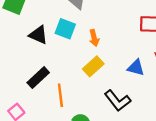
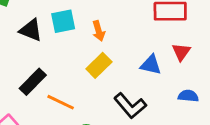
cyan square: (65, 29) -> (63, 21), turned -30
orange line: (60, 95) -> (61, 102), turned -55

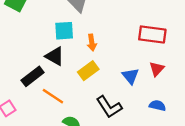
black triangle: (31, 30) -> (55, 56), moved
blue triangle: (151, 65) -> (130, 76), turned 30

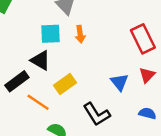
red rectangle: (152, 35) -> (143, 39), turned 56
orange arrow: (92, 43) -> (80, 34), moved
yellow rectangle: (88, 71) -> (65, 84), moved

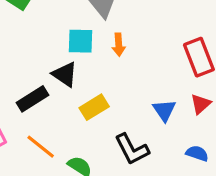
orange line: (38, 102) -> (41, 147), moved

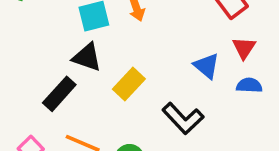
blue semicircle: (197, 153) -> (249, 85), moved

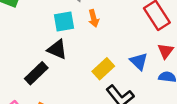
yellow rectangle: (129, 84) -> (103, 69), moved

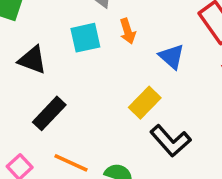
black triangle: (57, 49) -> (32, 60), moved
blue triangle: (139, 61) -> (172, 57), moved

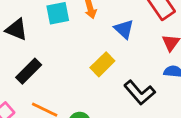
black L-shape: (171, 141) -> (140, 93), moved

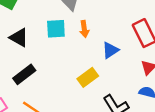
blue triangle: (124, 29) -> (110, 50), turned 36

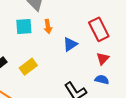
yellow rectangle: (88, 77) -> (28, 67), moved

